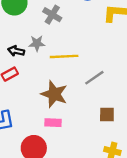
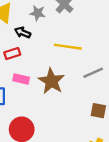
gray star: (37, 43) -> (38, 13), moved
pink rectangle: (53, 123) -> (21, 79), moved

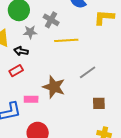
yellow line: (68, 47) -> (66, 40), moved
pink rectangle: (21, 79) -> (31, 99), moved

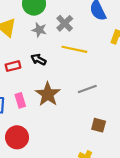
black arrow: (21, 51) -> (38, 59), moved
pink rectangle: (31, 99) -> (20, 100), turned 56
brown square: (99, 103) -> (99, 125), moved

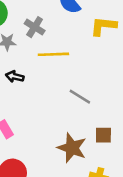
gray line: (87, 89) -> (80, 97), turned 66
brown star: (48, 94) -> (72, 148), moved

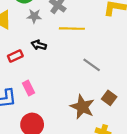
brown square: (103, 135) -> (109, 98), turned 32

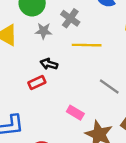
red rectangle: (15, 56) -> (37, 83), moved
pink rectangle: (28, 88) -> (75, 113), moved, turned -32

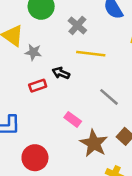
gray star: (44, 31) -> (33, 52), moved
black arrow: (49, 64) -> (61, 73), moved

